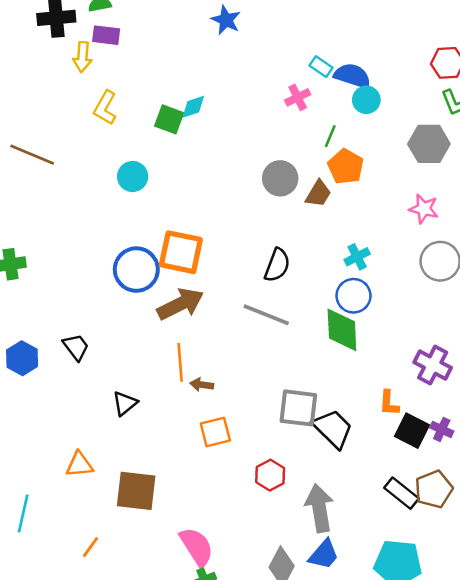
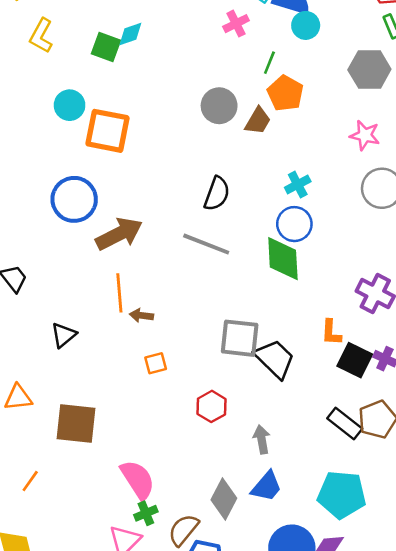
orange square: (181, 252) -> (108, 131), moved
orange square: (215, 432) -> (156, 363), size x0.7
gray arrow: (319, 508) -> (262, 439), size x0.6

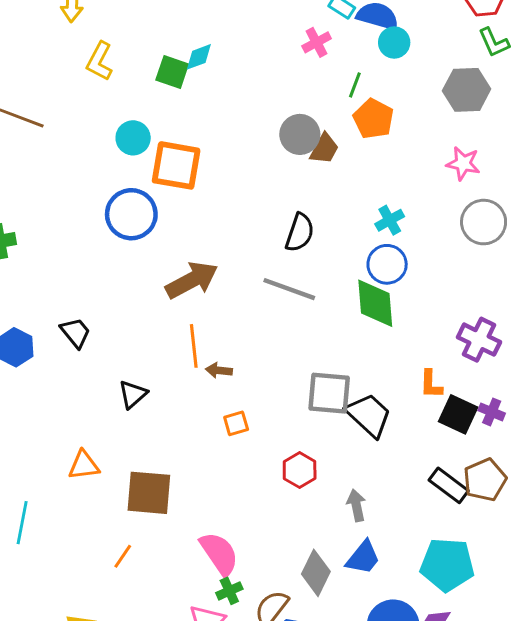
brown trapezoid: (258, 121) -> (324, 149), moved
blue circle: (74, 199) -> (131, 214), moved
orange line: (30, 481) -> (123, 556), moved

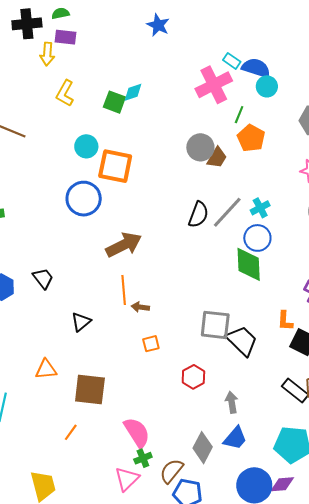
pink cross: (317, 42) -> (214, 85), size x1.8
gray line: (289, 289) -> (227, 212), moved, turned -69

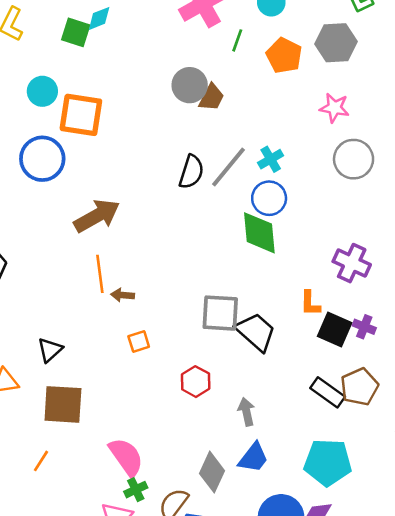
orange pentagon: (251, 138) -> (284, 55), moved
black triangle: (81, 322) -> (50, 350), moved

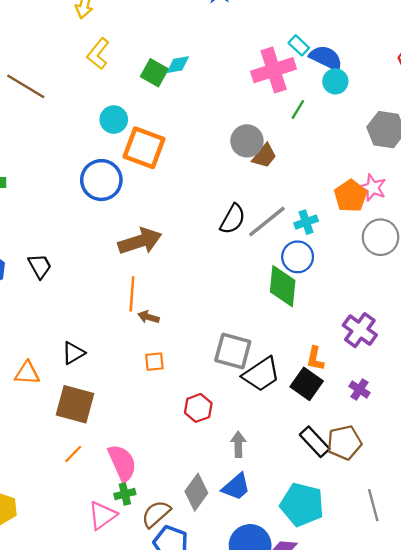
orange pentagon: (284, 55) -> (350, 196), moved
black square: (335, 329) -> (307, 384), moved
black trapezoid: (256, 332) -> (261, 374), turned 93
orange line: (41, 461) -> (73, 454), moved

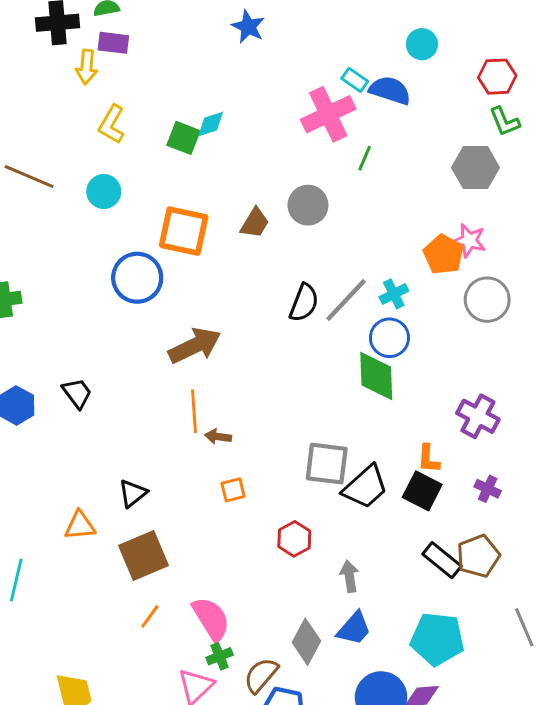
cyan circle: (335, 81) -> (422, 44), moved
cyan circle: (114, 120) -> (104, 192), moved
brown trapezoid: (264, 156) -> (255, 223), moved
brown square: (75, 404) -> (144, 555), turned -30

